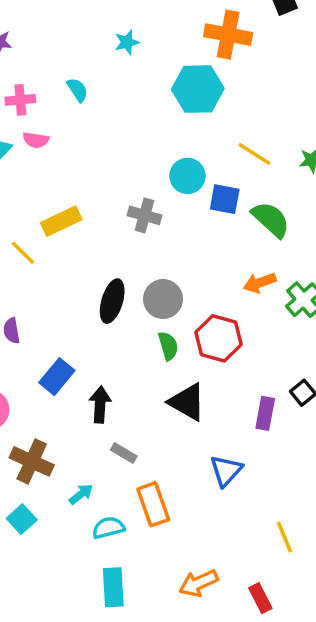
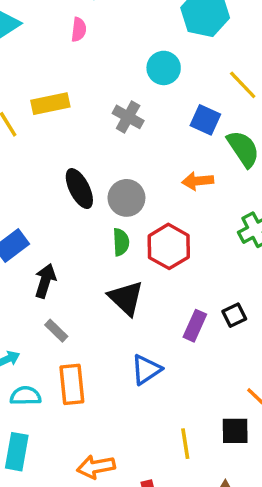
pink semicircle: (36, 140) -> (79, 30), moved, turned -105
cyan circle: (187, 176) -> (164, 68), moved
orange arrow: (260, 283) -> (198, 181), moved
black ellipse: (112, 301) -> (79, 189), turned -57

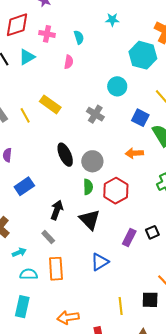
yellow rectangle: (50, 104) -> (50, 104), turned 45
black arrow: (45, 281) -> (57, 210), moved

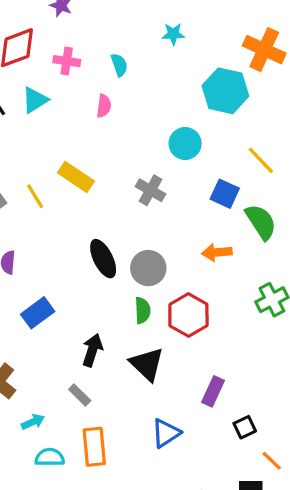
black square: (152, 232) -> (245, 427), moved

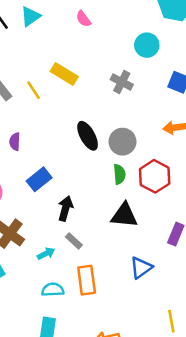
pink semicircle: (104, 106) -> (83, 19), turned 138
black arrow: (92, 350) -> (65, 208), moved
black triangle: (147, 364) -> (124, 215), turned -36
cyan arrow: (33, 422) -> (46, 254), moved

